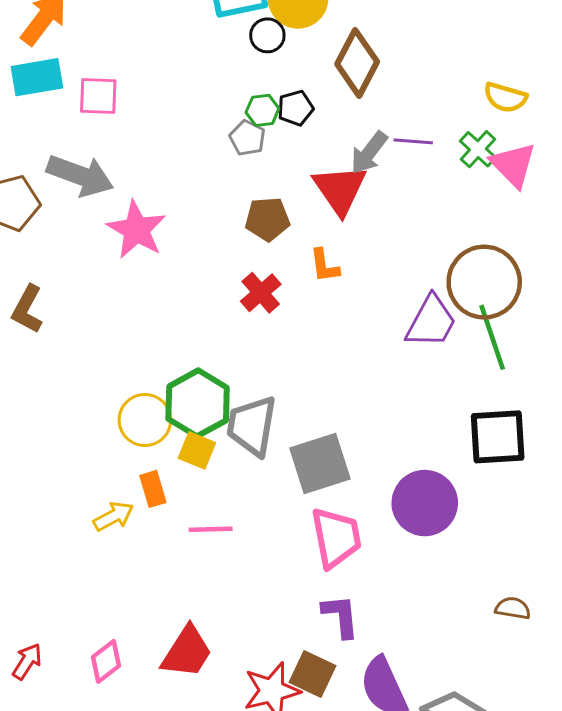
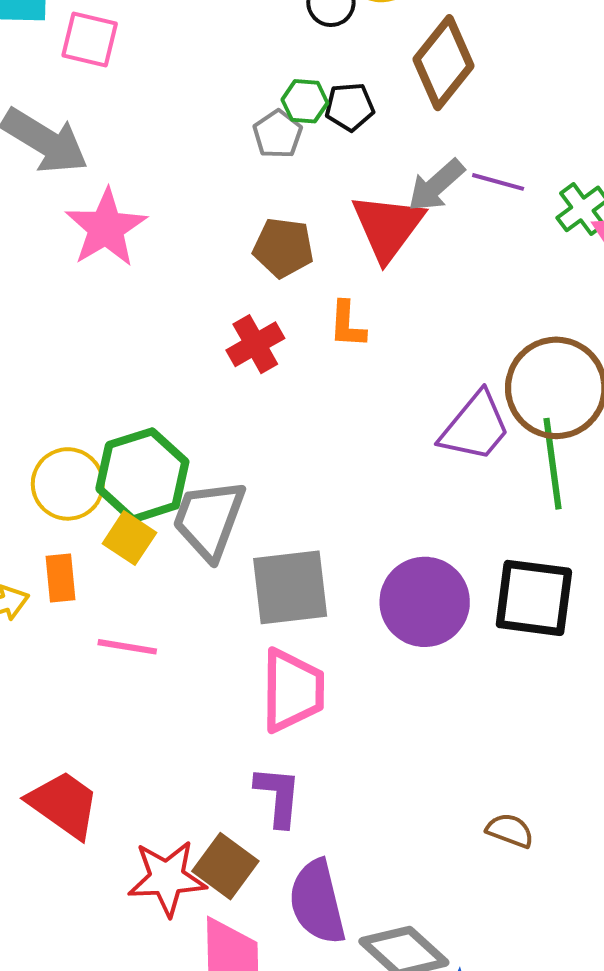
purple circle: (425, 503) -> (425, 602), moved
red trapezoid: (187, 652) -> (64, 804), turned -98

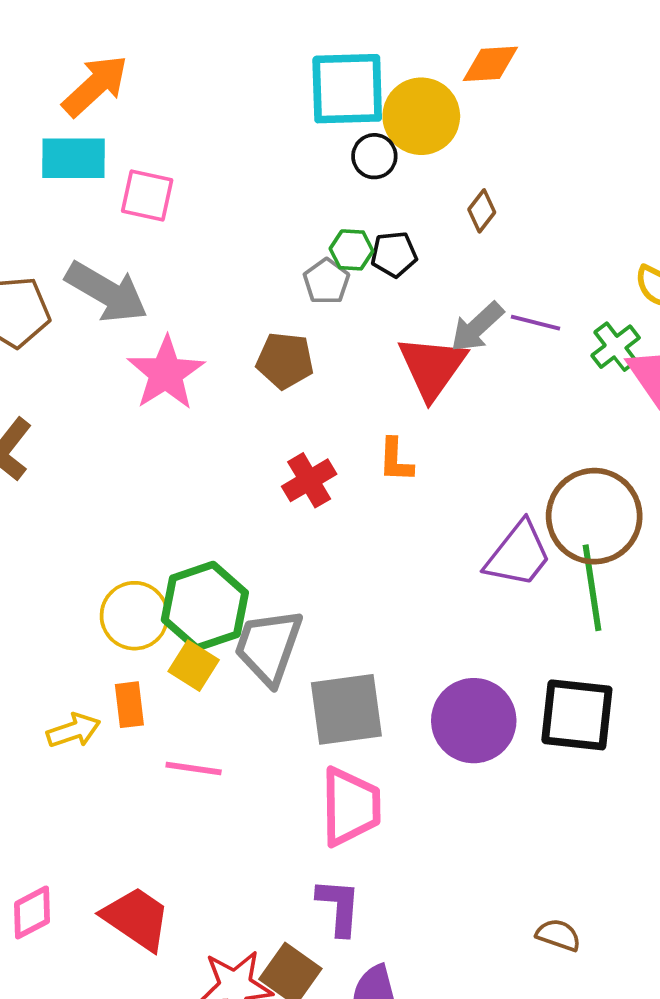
brown diamond: (444, 63) -> (482, 211), size x0.5
brown pentagon: (283, 248) -> (285, 361), moved

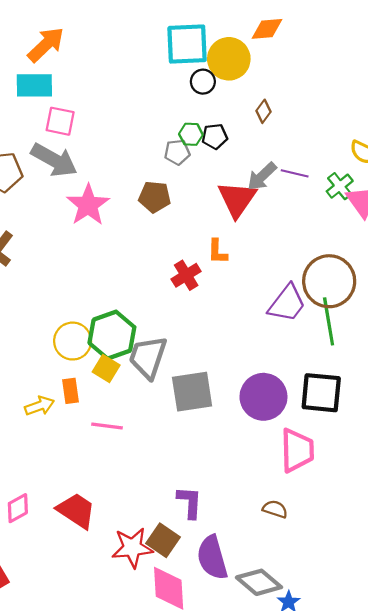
pink square: (147, 195) -> (60, 121), moved
gray pentagon: (326, 281) -> (177, 152), turned 30
red cross: (309, 480) -> (186, 275), moved
pink trapezoid: (350, 807) -> (297, 450), moved
brown semicircle: (558, 935) -> (275, 509), moved

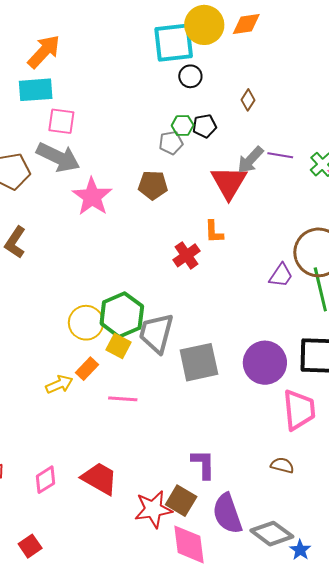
yellow circle: (229, 59) -> (204, 25), moved
purple trapezoid: (287, 303) -> (281, 275), size x0.7
orange rectangle: (70, 391) -> (87, 369), turned 55

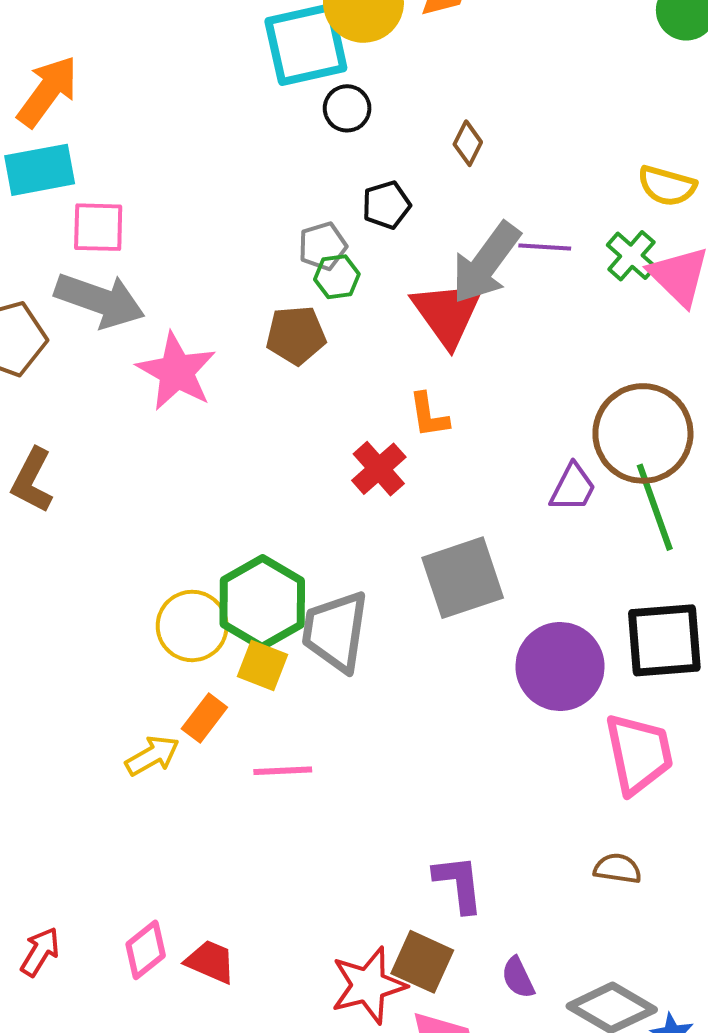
green hexagon: (183, 125) -> (337, 277), moved
gray arrow: (250, 160) -> (486, 263), size x1.4
gray square: (199, 362) -> (463, 578), moved
red trapezoid: (100, 478) -> (210, 962), moved, size x0.7
purple semicircle: (227, 514) -> (518, 978), size x0.5

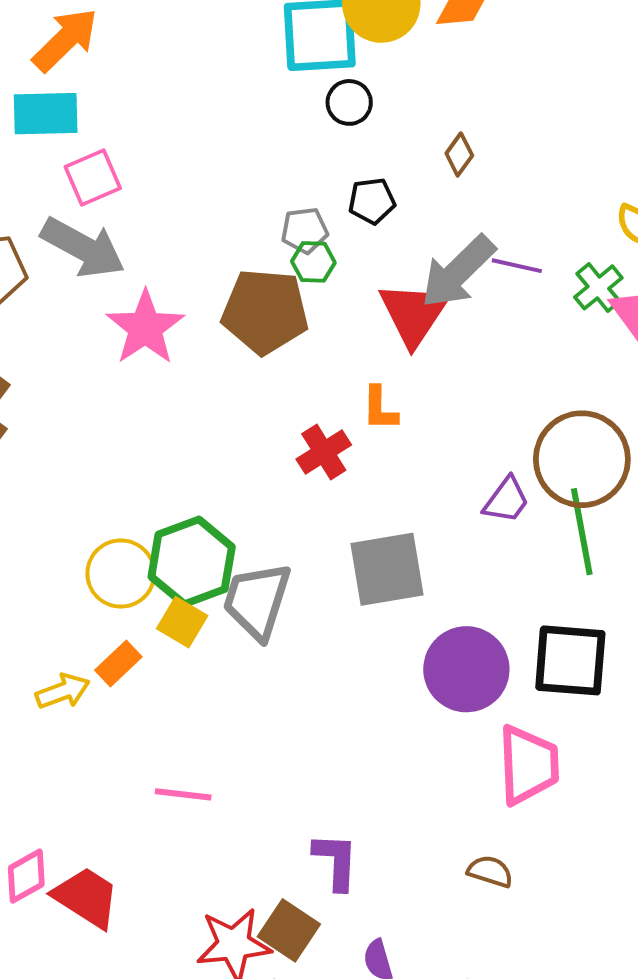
pink square: (98, 227) -> (93, 177), turned -34
brown pentagon: (296, 335) -> (265, 311), size x1.5
pink line: (283, 771) -> (183, 794), moved
red trapezoid: (210, 962) -> (86, 897), size x1.4

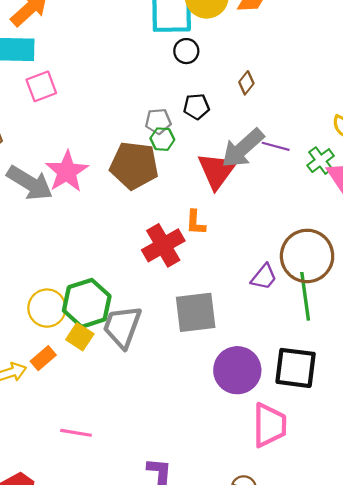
gray arrow: (83, 248) -> (30, 183), moved
red cross: (324, 452) -> (163, 245), size x1.4

